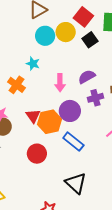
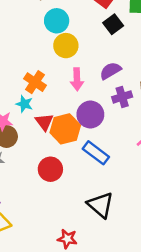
yellow circle: (66, 32) -> (66, 46), moved
cyan star: (33, 64) -> (24, 104), moved
orange cross: (16, 85) -> (35, 82), moved

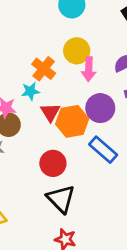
yellow circle: (66, 46) -> (77, 51), moved
cyan star: (24, 104) -> (30, 91), turned -30
black triangle: (100, 205) -> (61, 199), moved

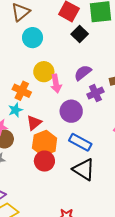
red triangle: (50, 112) -> (34, 123), turned 35
orange hexagon: (72, 121) -> (45, 143), moved
black triangle: (61, 199) -> (84, 169), moved

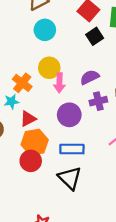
blue rectangle: (80, 142) -> (72, 149), turned -40

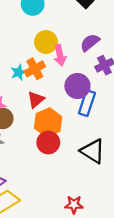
orange cross: (22, 83) -> (35, 69), moved, turned 36
cyan star: (11, 102) -> (19, 72), moved
blue rectangle: (72, 149) -> (87, 103), moved, turned -60

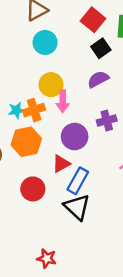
purple semicircle: (90, 43) -> (98, 79), moved
red triangle: (36, 100) -> (61, 164), moved
blue rectangle: (87, 103) -> (78, 181), moved
orange hexagon: (48, 122) -> (26, 142), moved

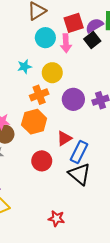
red square: (93, 20) -> (74, 23), moved, turned 36
purple semicircle: (98, 79) -> (94, 25), moved
pink arrow: (63, 101) -> (66, 43), moved
cyan star: (16, 110) -> (24, 67), moved
purple circle: (75, 137) -> (73, 99), moved

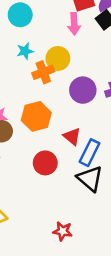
cyan circle: (45, 38) -> (20, 15), moved
orange cross: (39, 95) -> (43, 72), moved
red triangle: (64, 138) -> (72, 136), turned -49

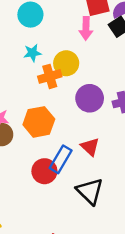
red triangle: (72, 136) -> (90, 147), moved
blue rectangle: (89, 153) -> (61, 159), moved

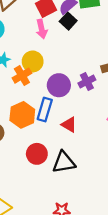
blue rectangle: (61, 159) -> (45, 109), moved
black triangle: (90, 191) -> (64, 162), moved, turned -40

